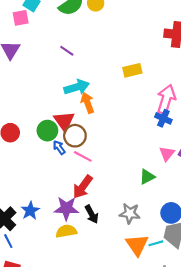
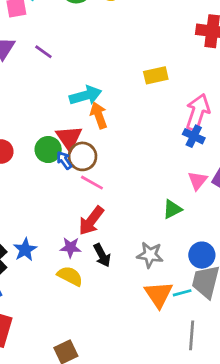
purple line: (67, 51) -> (43, 52), moved
blue arrow: (59, 147) -> (64, 160), moved
purple star: (66, 208) -> (71, 247), size x0.7
yellow semicircle: (66, 231) -> (70, 276), turned 36

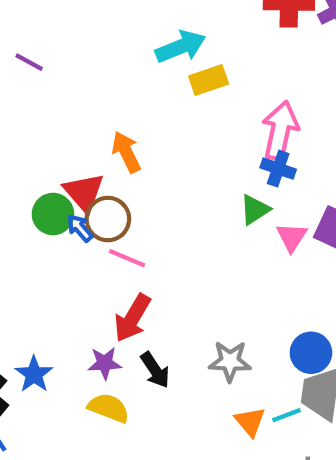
cyan arrow: (86, 95) -> (181, 47), moved
green triangle: (172, 209) -> (255, 210), moved
orange triangle: (159, 294) -> (250, 422), size x0.7

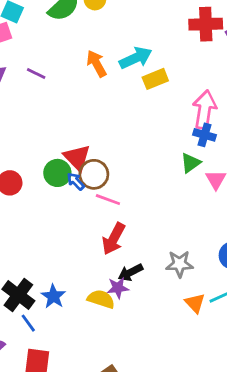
orange arrow: (126, 152) -> (96, 64), moved
purple star: (105, 363) -> (118, 288), moved
black arrow: (155, 370) -> (130, 272), turned 100
blue star: (34, 374) -> (53, 296), moved

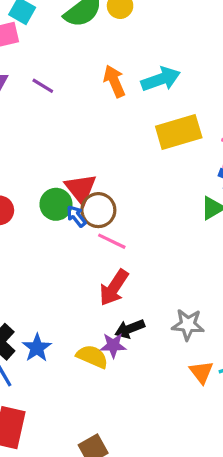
yellow rectangle: (155, 79) -> (179, 132), moved, size x1.5

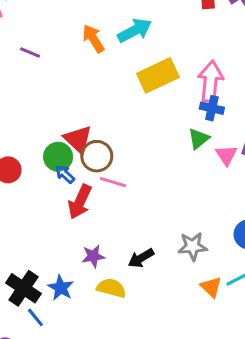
blue arrow: (76, 216) -> (65, 174), moved
red arrow: (114, 288) -> (80, 202), moved
purple star: (113, 345) -> (93, 256), moved

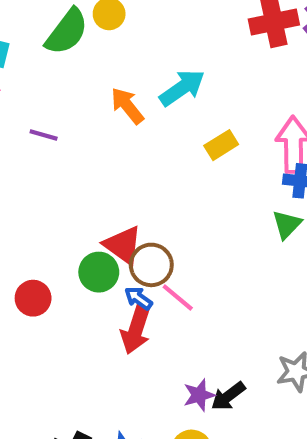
yellow rectangle: (158, 75) -> (221, 145), size x0.6
blue arrow: (65, 174) -> (139, 298), moved
pink line: (113, 182) -> (178, 297), turned 30
purple star: (93, 256) -> (199, 395), moved

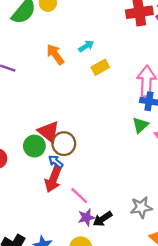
cyan arrow: (182, 88) -> (86, 46), size x0.6
yellow rectangle: (221, 145) -> (100, 67), moved
pink line: (178, 297) -> (79, 195), moved

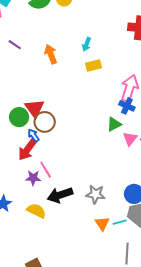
cyan arrow: (86, 46) -> (87, 44), turned 128
orange arrow: (55, 54) -> (51, 54), moved
purple star: (86, 217) -> (33, 178), moved
black arrow: (103, 219) -> (60, 195), size x1.4

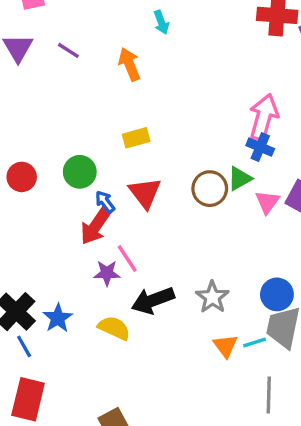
cyan arrow: (87, 44) -> (161, 22), moved, turned -40
yellow rectangle: (93, 66) -> (136, 138), moved
red triangle: (35, 108) -> (145, 193), moved
brown circle: (45, 122) -> (210, 189), moved
gray star: (95, 194) -> (212, 297), turned 30

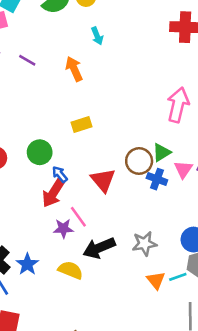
blue cross: (260, 147) -> (157, 179), moved
red triangle: (145, 193) -> (103, 180), moved
gray star: (212, 297) -> (144, 244), turned 30

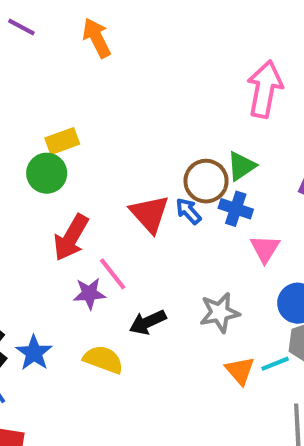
yellow rectangle: (81, 125) -> (62, 141), moved
pink triangle: (183, 169) -> (265, 249), moved
blue arrow: (60, 174) -> (189, 211), moved
black arrow: (99, 248) -> (148, 322), size x0.7

